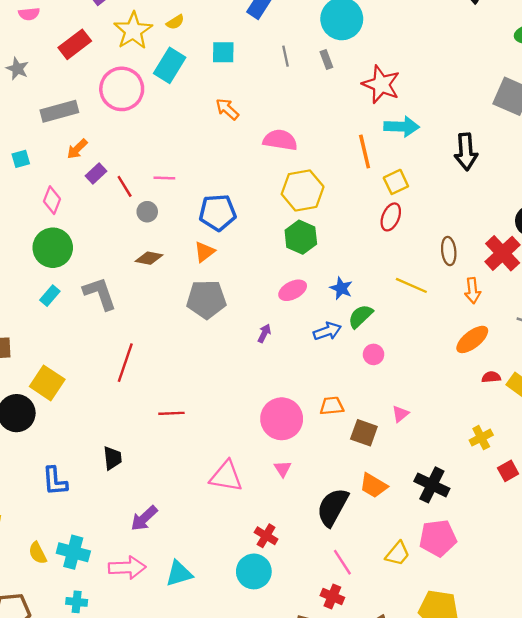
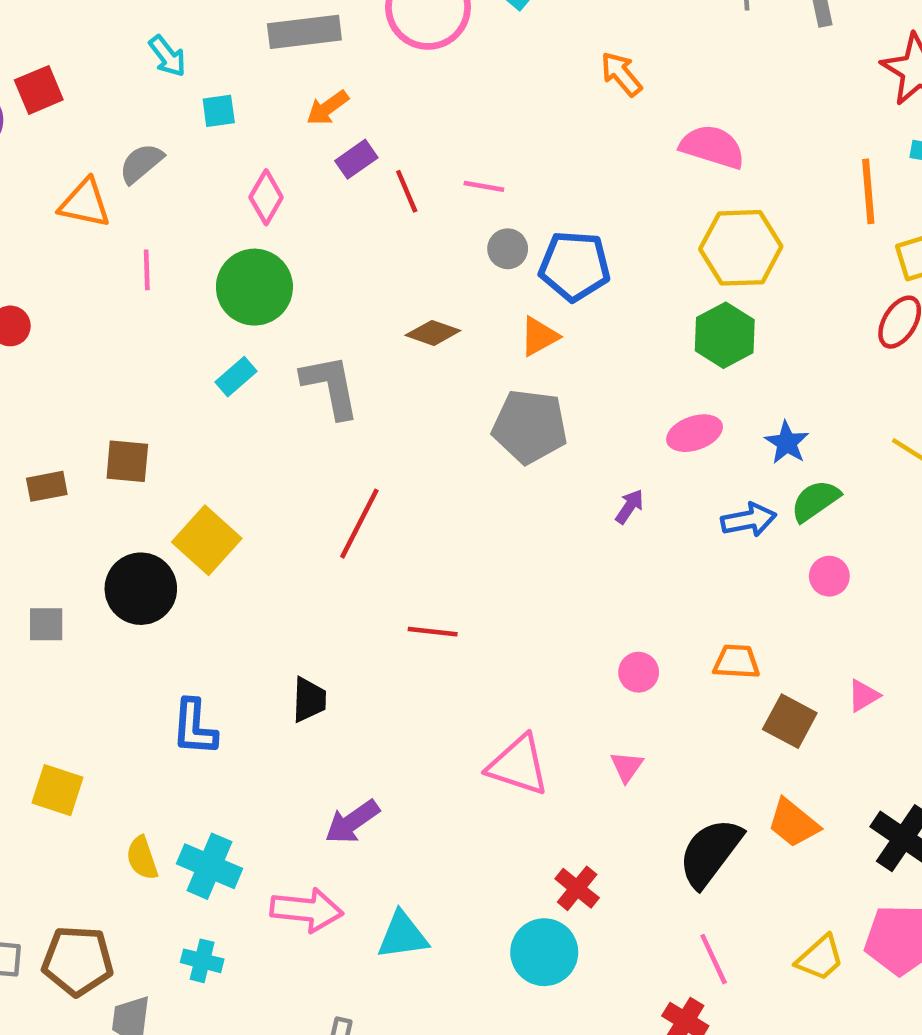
gray circle: (147, 212) -> (508, 249), moved
pink circle: (282, 419) -> (639, 672), size x0.5

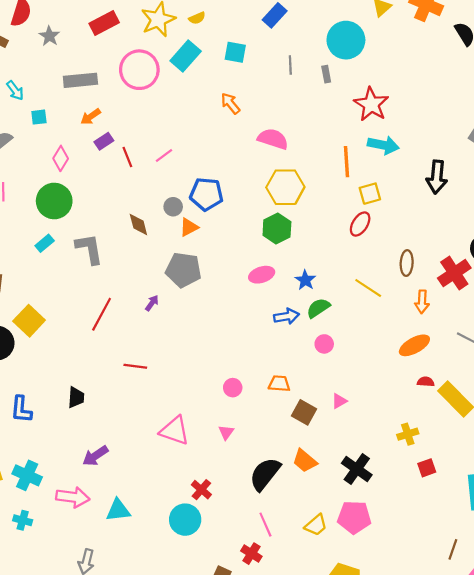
pink line: (484, 186) -> (164, 155), turned -48
gray circle: (508, 249) -> (173, 207), moved
brown diamond: (433, 333) -> (138, 225), turned 55
purple arrow: (629, 507) -> (152, 303), moved

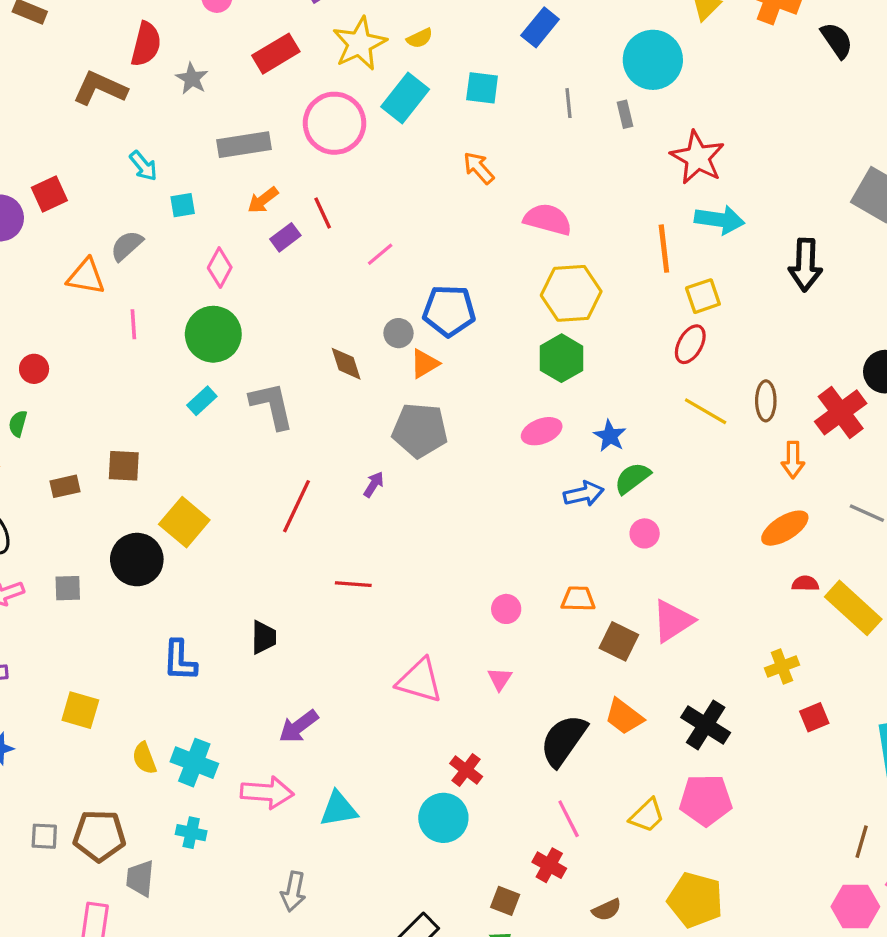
red line: (127, 157) -> (323, 213), moved
yellow line: (368, 288) -> (706, 411), moved
pink triangle: (339, 401) -> (673, 621), size x1.8

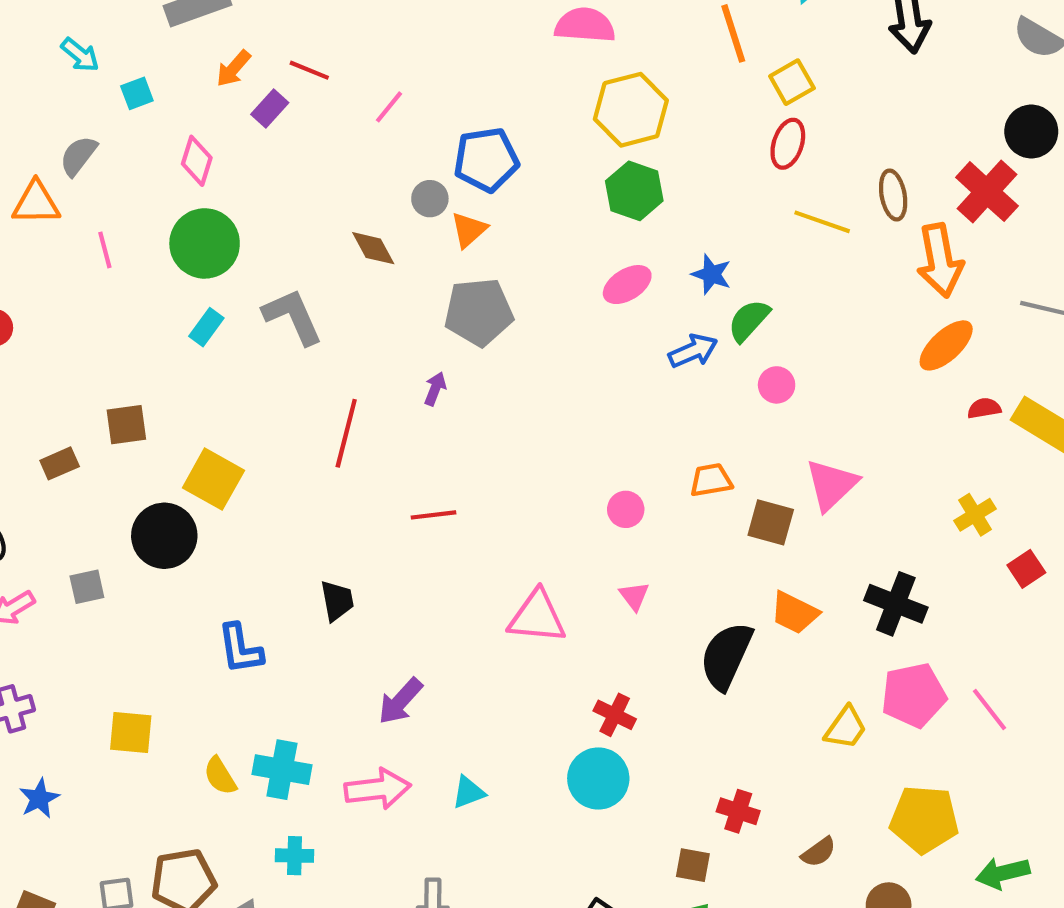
red line: (323, 213) -> (309, 70), turned -32
orange arrow: (793, 460) -> (940, 260), size x1.6
cyan triangle: (338, 809) -> (468, 792), size x0.7
pink line: (569, 819) -> (989, 710), moved

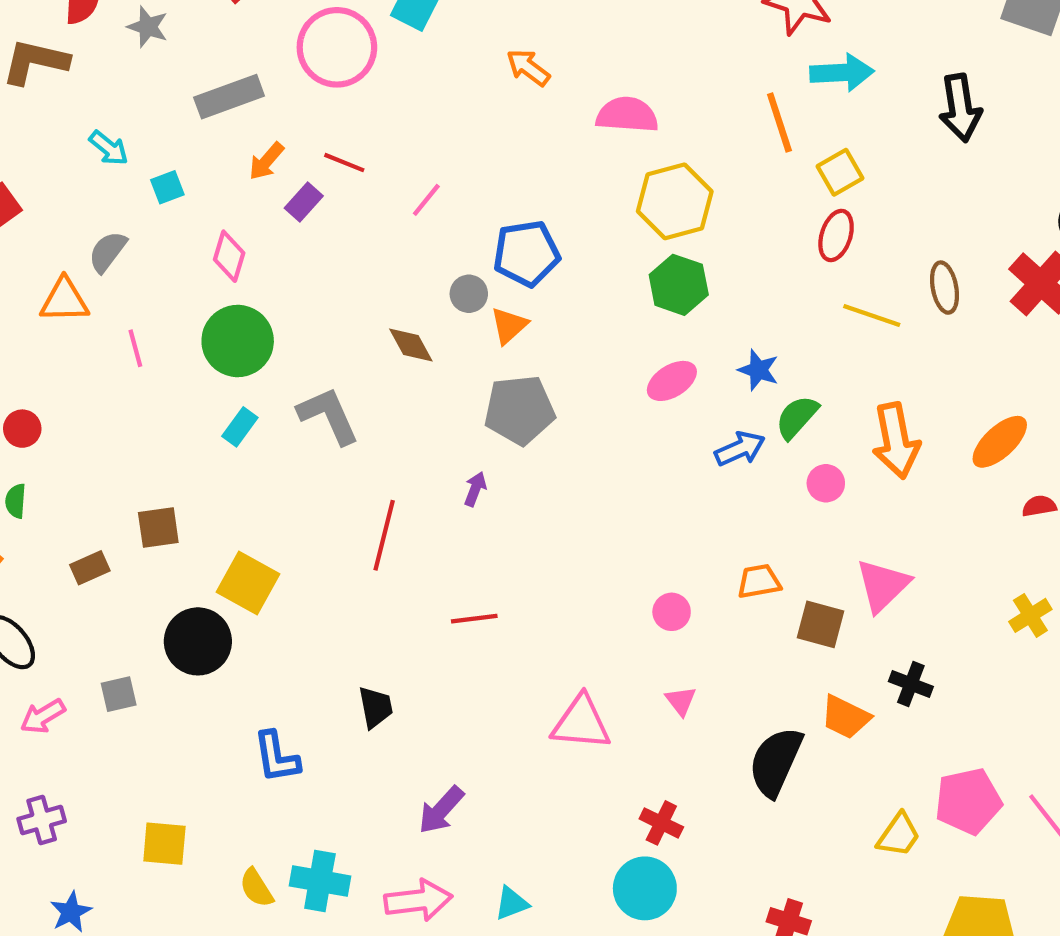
orange arrow: (940, 260) -> (896, 441), moved
black cross: (896, 604) -> (911, 684), moved, size x0.7

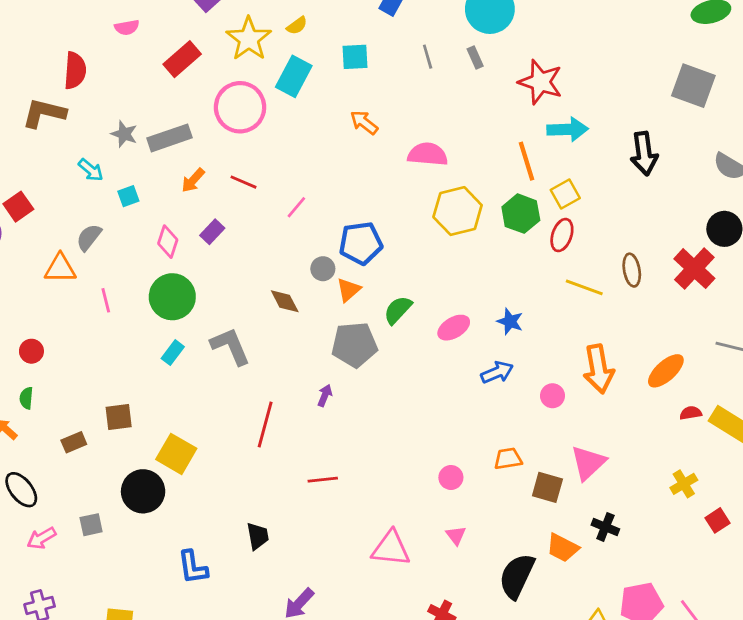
gray star: (148, 27) -> (124, 134), moved
purple rectangle: (304, 202) -> (212, 232), moved
green hexagon: (679, 285) -> (521, 214), moved
green semicircle: (797, 417) -> (398, 310), moved

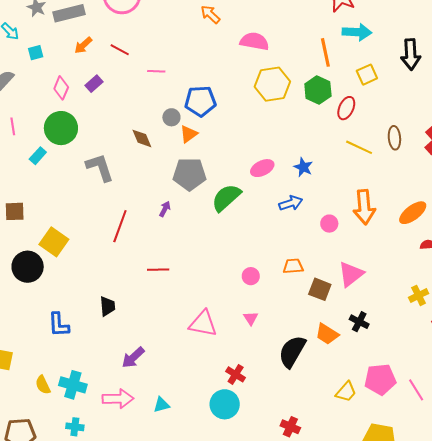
yellow square: (565, 194) -> (367, 75), moved
pink line: (296, 207) -> (156, 71), turned 48
green semicircle: (398, 310) -> (226, 198), moved, size x1.4
cyan rectangle: (173, 353) -> (38, 156), moved

